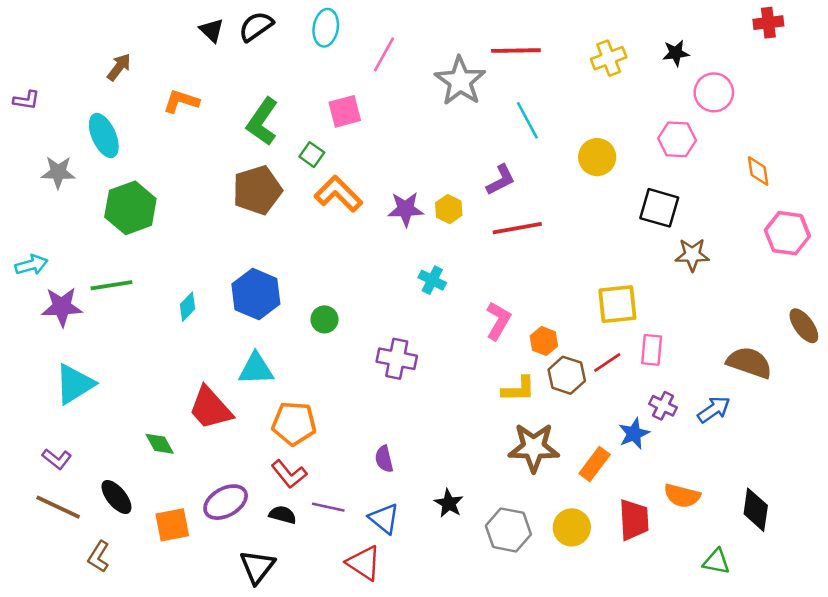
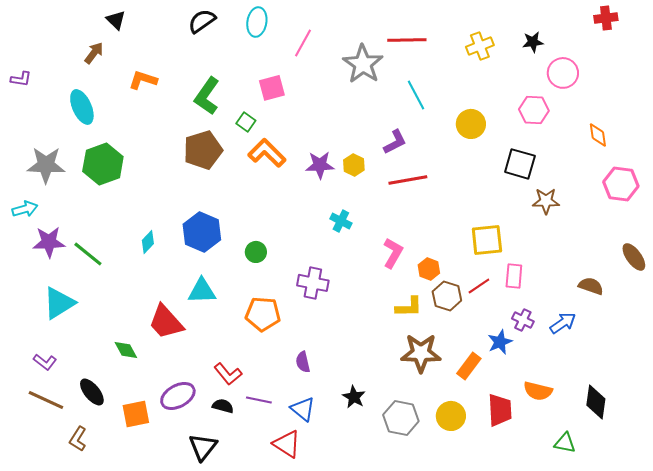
black triangle: (212, 30) -> (116, 20), moved
gray star: (58, 172) -> (46, 165), moved, size x1.4
green line: (111, 285) -> (88, 254), moved, turned 48
brown semicircle: (749, 363) -> (591, 286), size x0.7
orange pentagon: (294, 423) -> (263, 314), moved

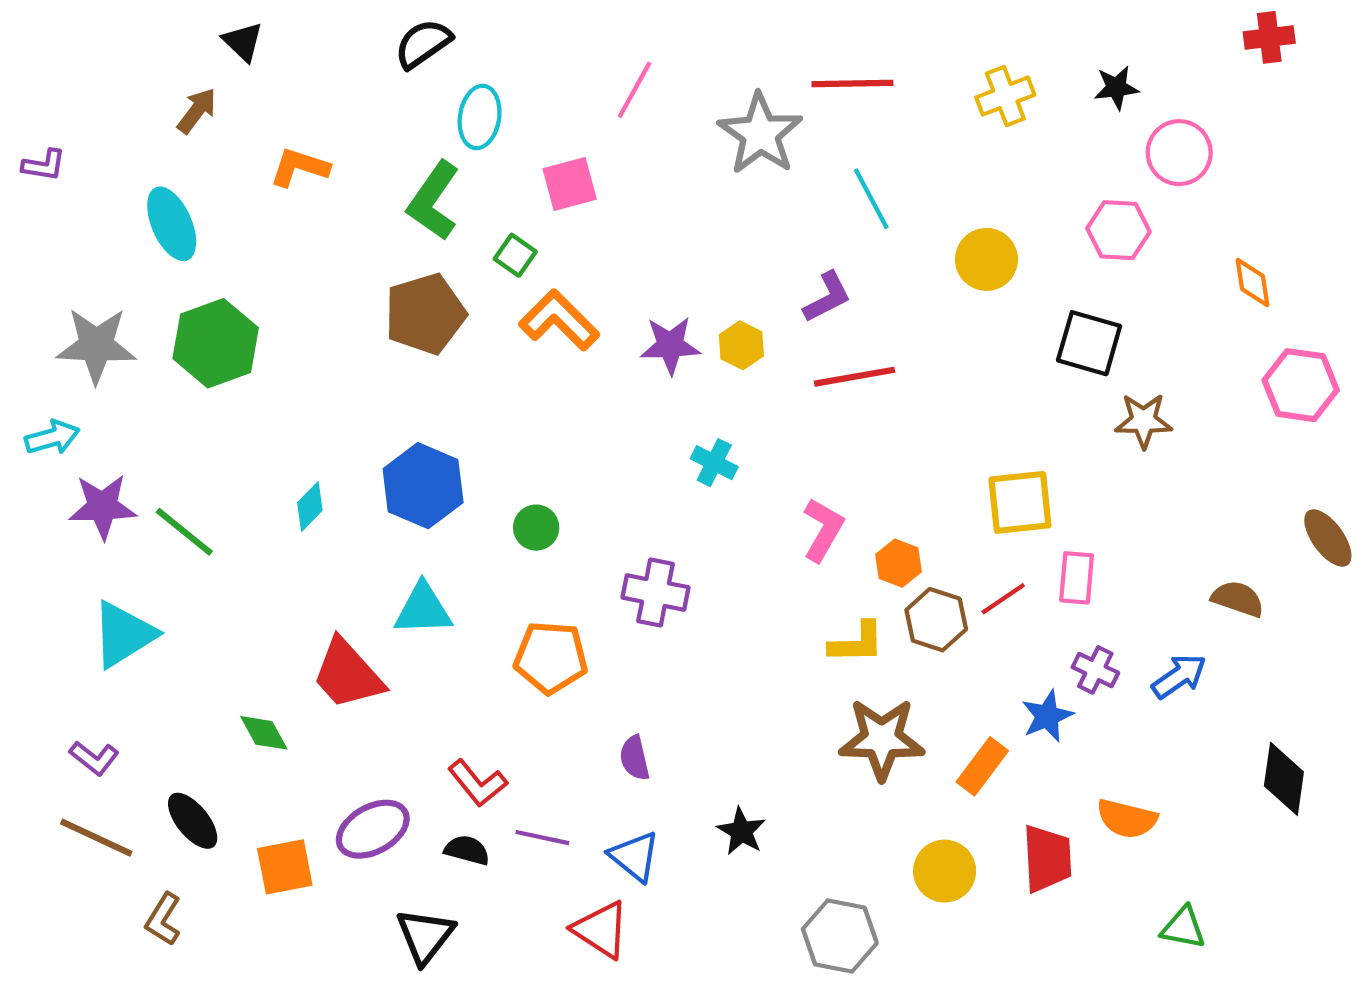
cyan ellipse: (257, 22) -> (480, 117), moved
black diamond: (596, 402) -> (1284, 779), moved
gray hexagon: (401, 418) -> (840, 936), moved

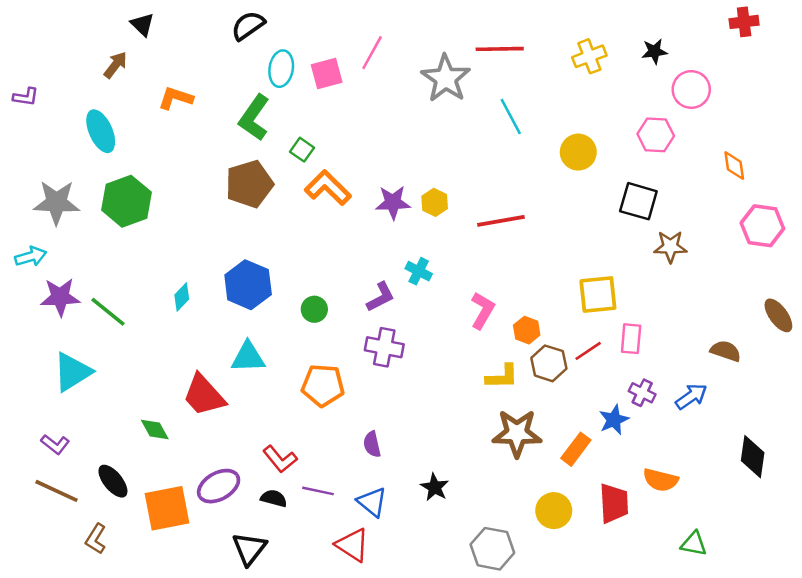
pink square: (570, 184) -> (327, 74), moved
purple L-shape: (827, 297) -> (381, 297), moved
orange square: (285, 867) -> (167, 508), size x1.4

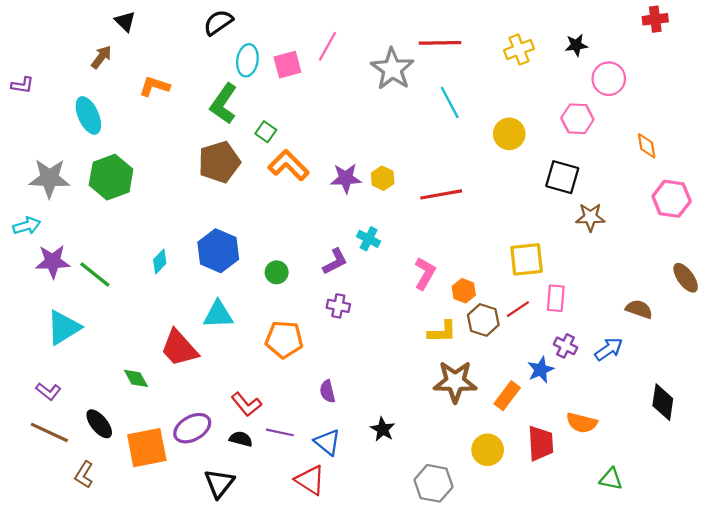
purple cross: (384, 347) -> (338, 306), size x0.7

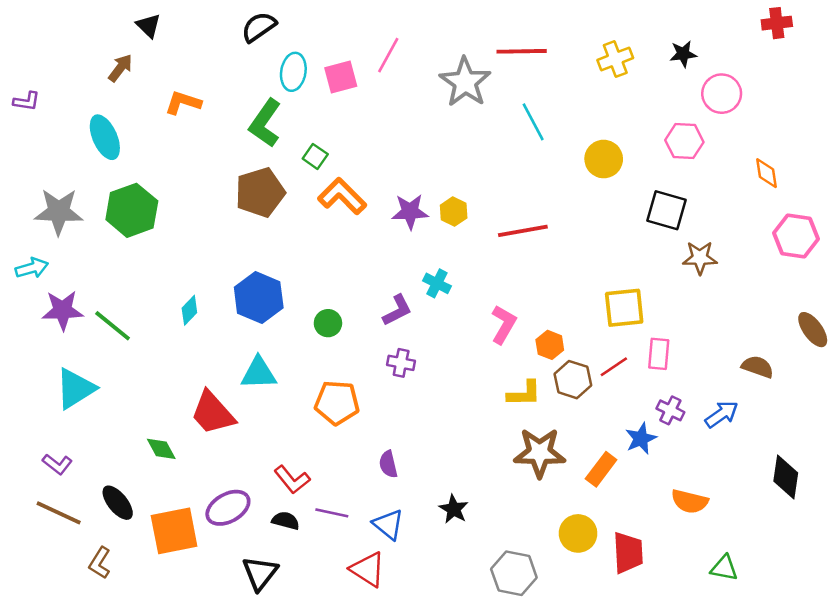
red trapezoid: (541, 443) -> (628, 553), moved

